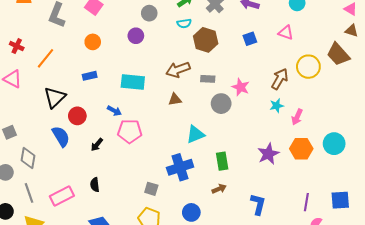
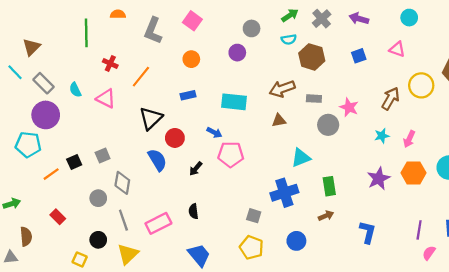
cyan star: (277, 106) -> (382, 136), moved

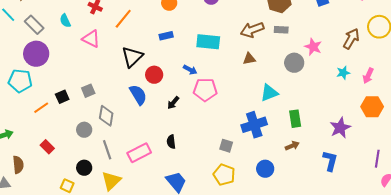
cyan semicircle: (75, 90) -> (65, 21), moved
gray rectangle: (314, 99) -> (281, 30), moved
purple star: (379, 178) -> (340, 128), moved

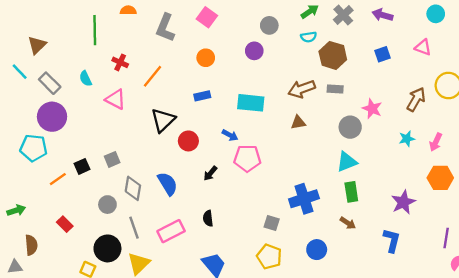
cyan triangle: (269, 93) -> (347, 162), moved
blue semicircle: (138, 95) -> (168, 184), moved
brown arrow: (292, 146) -> (348, 223), turned 56
black circle: (84, 168) -> (107, 248), size x1.5

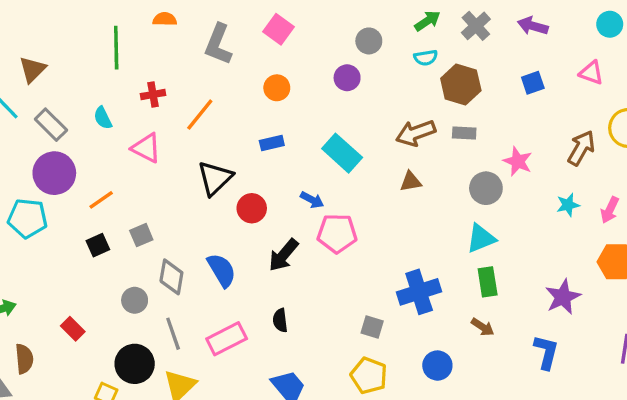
red cross: (120, 62) -> (153, 94), turned -35
cyan rectangle: (251, 103) -> (342, 153), turned 36
black arrow: (210, 173) -> (284, 255), size x1.5
orange line: (58, 179) -> (101, 200), moved

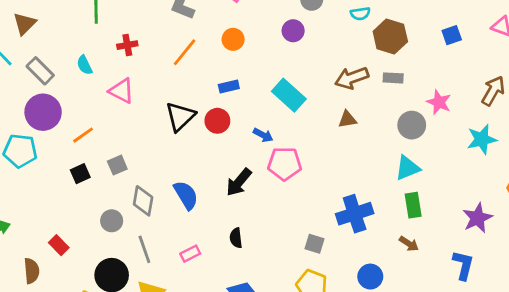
orange line: (200, 115) -> (185, 52), moved
cyan star: (568, 205) -> (482, 139), size x1.5
red circle: (252, 208) -> (217, 121), moved
pink rectangle: (227, 339) -> (190, 254), size x0.6
brown semicircle: (24, 359) -> (32, 271), moved

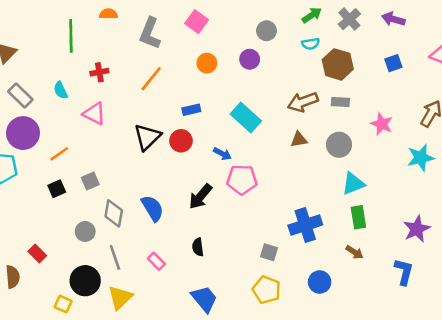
orange circle: (233, 39) -> (207, 63), moved
gray circle: (412, 125) -> (339, 145), moved
pink rectangle: (190, 254) -> (156, 261), turned 72

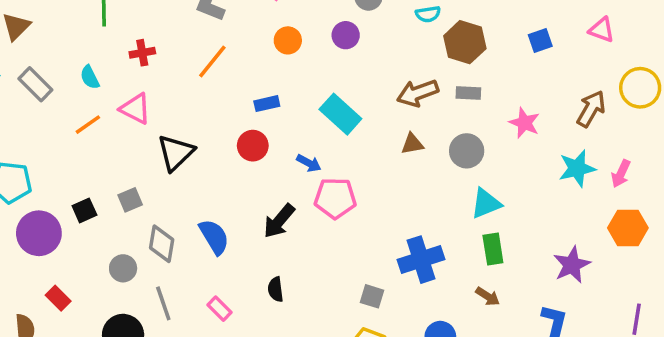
purple circle: (23, 133) -> (39, 233), moved
black triangle: (147, 137) -> (176, 153), moved
orange line: (59, 154) -> (88, 125), moved

